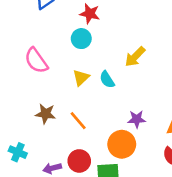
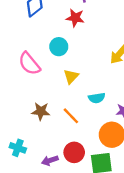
cyan circle: (81, 39) -> (59, 47), moved
cyan semicircle: (107, 80) -> (97, 98), moved, turned -63

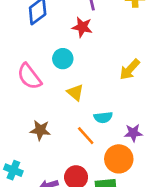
yellow triangle: (71, 77) -> (75, 92), turned -35
orange line: (71, 116) -> (86, 136), moved

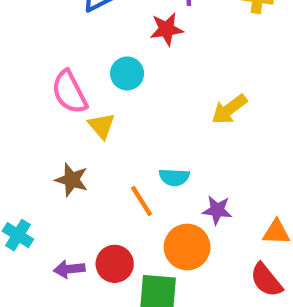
red star: (82, 27) -> (167, 29), turned -30
yellow triangle: (75, 92) -> (102, 126), moved

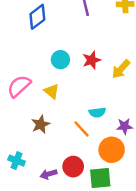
red star: (167, 29) -> (92, 60), moved
pink semicircle: (69, 92) -> (19, 86), moved, turned 85
brown star: (72, 180) -> (41, 124), turned -30

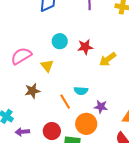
purple arrow: (49, 174) -> (22, 132), moved

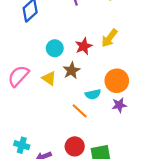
yellow arrow: (108, 59) -> (109, 38), moved
brown star: (32, 91) -> (71, 71), moved
orange circle: (86, 124) -> (117, 81), moved

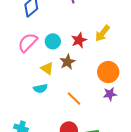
pink semicircle: (18, 76) -> (28, 42), moved
cyan semicircle: (93, 94) -> (40, 88), moved

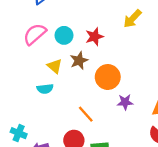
yellow arrow: (102, 33) -> (132, 19), moved
orange circle: (108, 72) -> (108, 77), moved
orange line: (74, 98) -> (86, 114), moved

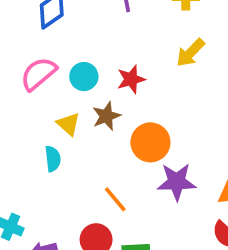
cyan semicircle: (45, 89) -> (53, 159), turned -91
purple star: (125, 102) -> (177, 182), size x1.5

